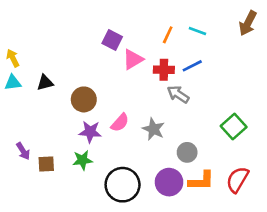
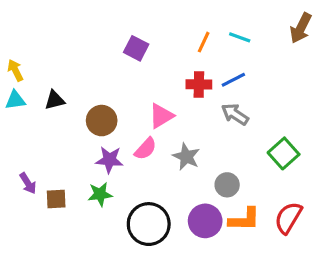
pink triangle: (133, 59) -> (161, 116), moved
gray arrow: (178, 94) -> (235, 114), moved

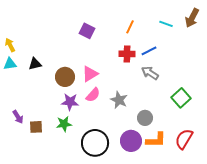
cyan line: (240, 37) -> (166, 24), moved
pink triangle: (161, 116) -> (90, 74), moved

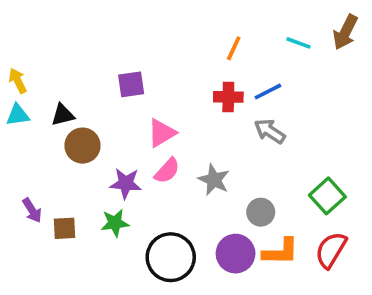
purple square: (87, 31) -> (131, 84), moved, turned -35
brown circle: (65, 77) -> (82, 146), moved
green square: (181, 98) -> (327, 196), moved

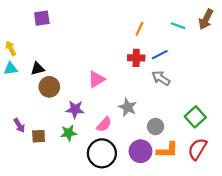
purple square: (131, 84) -> (42, 18), moved
pink semicircle: (167, 171) -> (104, 124), moved

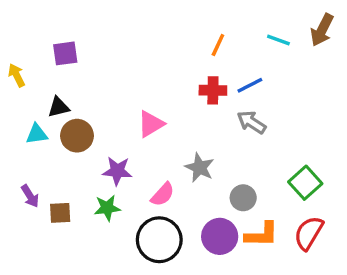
purple square: (42, 18) -> (65, 53), moved
cyan triangle: (11, 69) -> (37, 134), moved

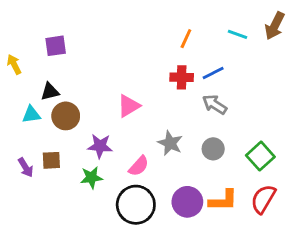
gray circle: (243, 198) -> (213, 149), moved
brown square: (60, 213) -> (51, 160), moved

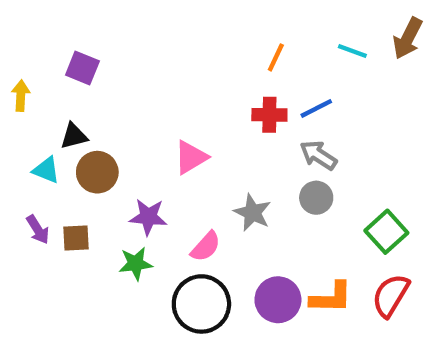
purple square: (56, 46) -> (82, 68), turned 30
yellow arrow: (14, 64) -> (21, 96), turned 30
cyan triangle: (31, 115) -> (46, 170), turned 30
gray circle: (213, 149) -> (316, 198), moved
purple arrow: (26, 167) -> (38, 230), moved

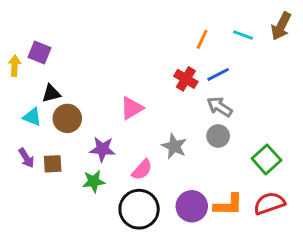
orange line: (276, 57) -> (202, 39), moved
purple square: (82, 68) -> (39, 53), moved
red cross: (269, 115) -> (186, 79), turned 30
red semicircle: (391, 295) -> (269, 203), turned 40

